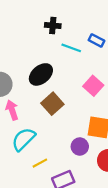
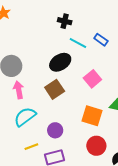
black ellipse: (41, 74) -> (60, 62), moved
purple circle: (80, 146) -> (55, 130), moved
yellow line: (40, 163) -> (31, 147), moved

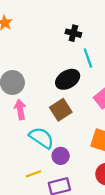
cyan line: (78, 43) -> (88, 58), turned 42
cyan semicircle: (25, 117) -> (41, 138), moved, turned 70

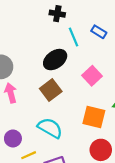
cyan semicircle: (41, 138) -> (50, 128), moved
purple circle: (61, 156) -> (13, 139), moved

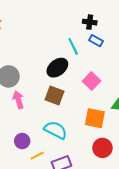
black cross: (57, 14) -> (90, 22), moved
brown square: (51, 90) -> (55, 95), turned -30

